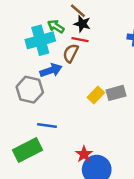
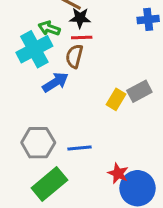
gray hexagon: (30, 90) -> (38, 143), moved
blue line: (47, 125) -> (79, 148), moved

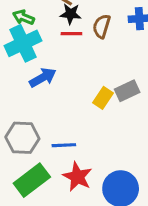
green arrow: (49, 28) -> (23, 17), moved
brown semicircle: (74, 56) -> (102, 26), moved
red star: (118, 173) -> (77, 177), moved, size x1.4

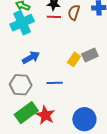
blue arrow: (43, 78) -> (31, 57), moved
blue line: (64, 145) -> (55, 83), moved
red star: (77, 177) -> (45, 115), moved

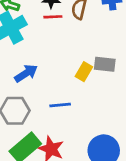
gray rectangle: (90, 55) -> (105, 64), turned 35

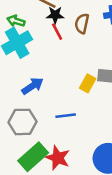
red line: (53, 17) -> (57, 32), turned 66

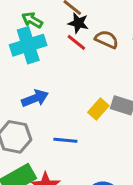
brown semicircle: (82, 23) -> (107, 39), turned 90
red line: (57, 32) -> (76, 42), turned -36

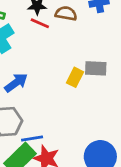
blue line: (65, 140) -> (32, 138), moved

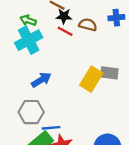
yellow rectangle: (75, 77) -> (91, 79), size x1.5

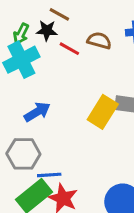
black star: (64, 16) -> (47, 31), moved
green arrow: (28, 20) -> (21, 34), turned -84

